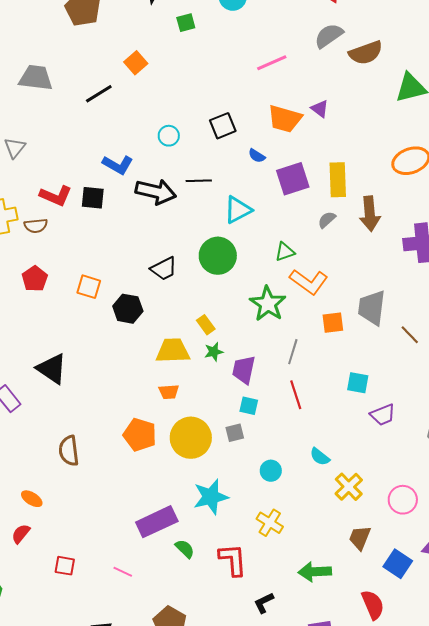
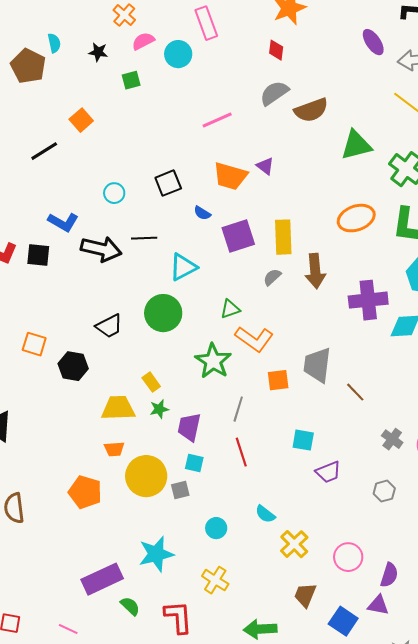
yellow circle: (191, 438) -> (146, 476), moved

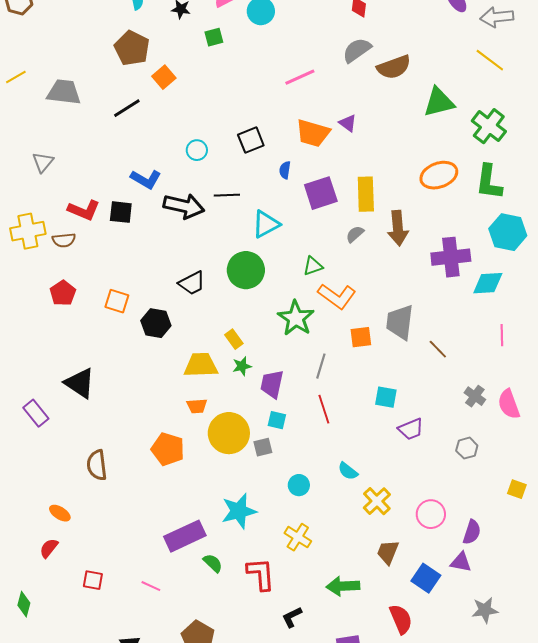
brown pentagon: (28, 66) -> (132, 48), moved
blue semicircle: (202, 213) -> (285, 170), turned 66

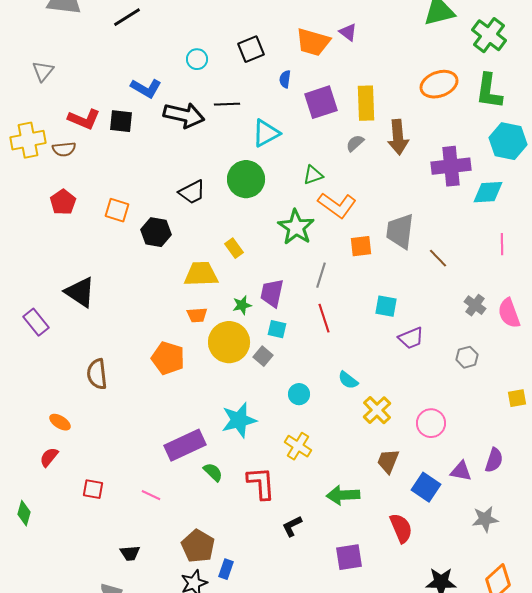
green star: (242, 366) -> (242, 305), moved
gray square: (263, 447) -> (263, 356), turned -36
yellow square: (517, 489) -> (517, 398), turned -30
purple semicircle: (472, 532) -> (494, 460), moved

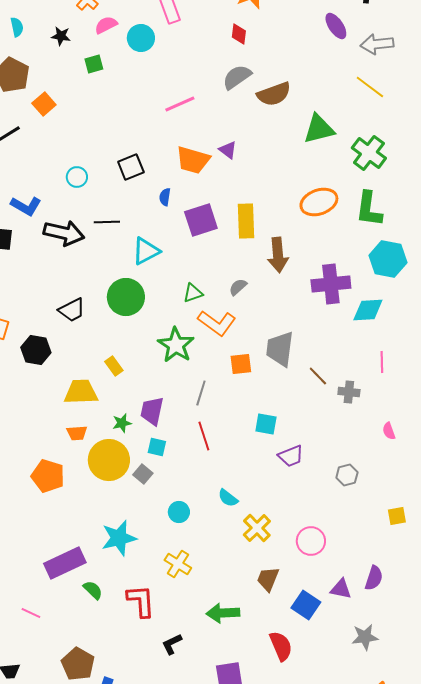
gray semicircle: (355, 143) -> (238, 287), moved
gray cross: (475, 305) -> (349, 392), moved, turned -30
pink semicircle: (509, 313) -> (389, 431), size x0.6

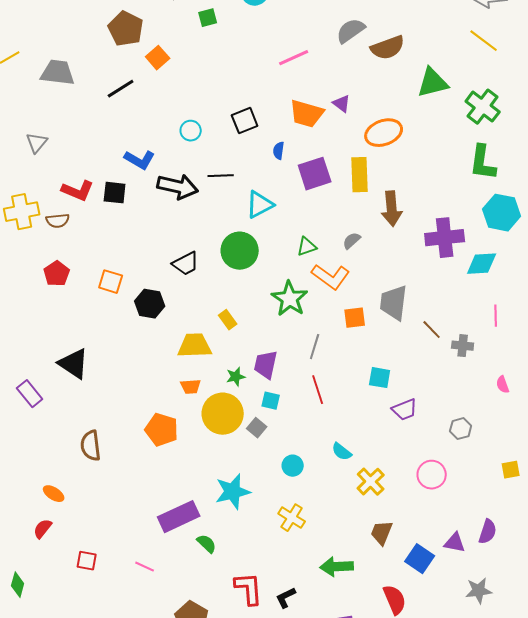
orange ellipse: (319, 202) -> (384, 133), moved
pink circle: (311, 541) -> (432, 475), moved
red L-shape: (141, 601) -> (249, 589), moved

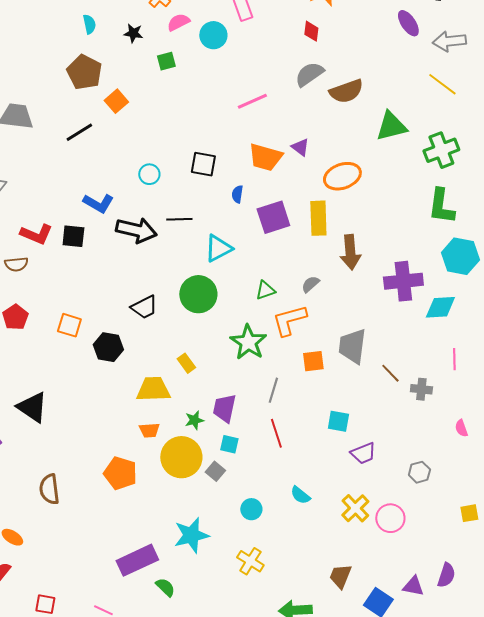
green cross: (483, 107) -> (441, 150), turned 32
black square: (245, 121) -> (203, 164), turned 32
orange L-shape: (331, 277) -> (289, 320), turned 129
yellow cross: (371, 482) -> (355, 508), moved

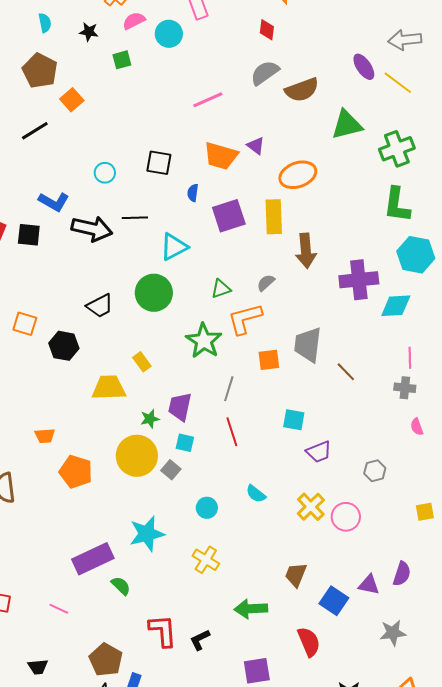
purple ellipse: (408, 23) -> (364, 67), moved
gray cross: (421, 389) -> (405, 388), moved
orange trapezoid: (149, 430) -> (45, 436), moved

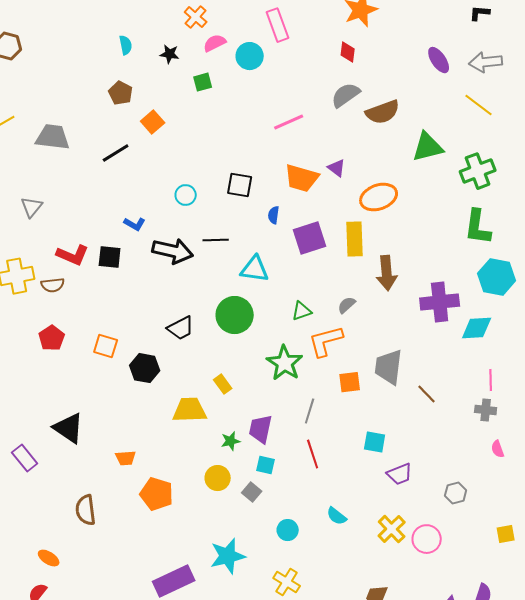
purple ellipse: (364, 67) -> (439, 60), moved
brown pentagon: (40, 71) -> (121, 93), size x0.7
blue L-shape: (54, 202) -> (135, 224), size x0.7
cyan triangle: (174, 247) -> (255, 269), turned 36
yellow circle: (137, 456) -> (218, 478), size x0.6

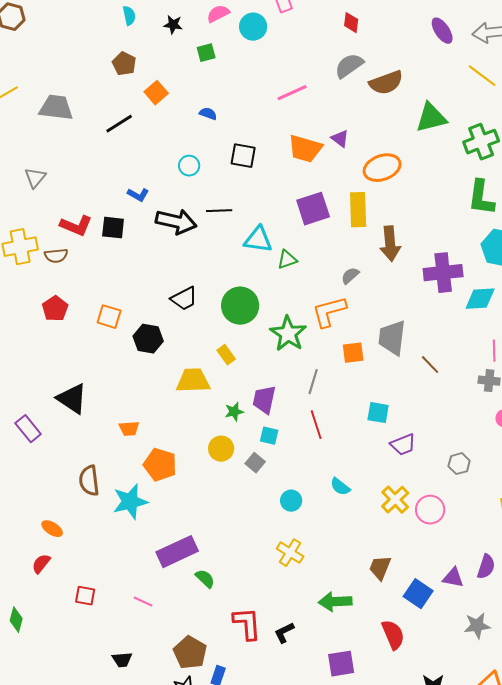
blue semicircle: (274, 215) -> (208, 114), moved, turned 102
green triangle: (302, 311) -> (287, 260), moved
green circle: (235, 315) -> (240, 306), moved
cyan star: (228, 556) -> (130, 502), moved

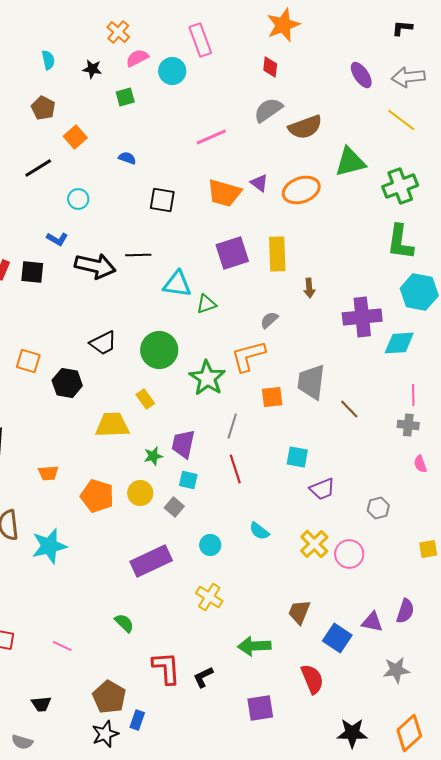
cyan circle: (189, 166) -> (78, 199), moved
orange ellipse: (382, 168) -> (301, 190), moved
brown arrow: (390, 244) -> (309, 288), size x0.6
orange pentagon: (160, 465) -> (97, 496), moved
purple rectangle: (177, 552) -> (151, 561), moved

